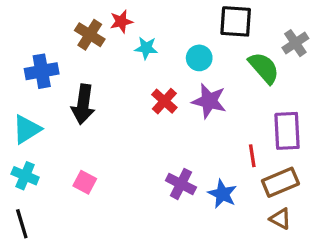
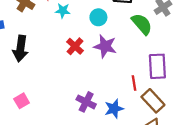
pink square: (85, 182) -> (22, 101), turned 32
brown rectangle: (280, 182) -> (153, 101), turned 70
blue star: (222, 194) -> (114, 109), turned 30

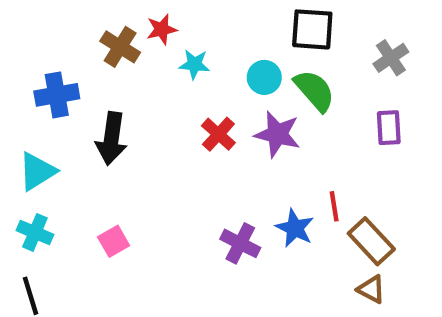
green semicircle: (142, 24) -> (314, 91), moved
purple rectangle: (157, 66) -> (389, 128), moved, size x0.7
blue star: (114, 109) -> (295, 228), moved, turned -30

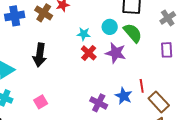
cyan star: (194, 64) -> (84, 34), moved
blue cross: (57, 95) -> (15, 16), moved

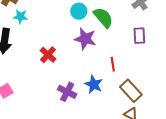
cyan star: (84, 34) -> (20, 16), moved
red cross: (89, 53) -> (48, 55), moved
red line: (142, 86) -> (113, 64), moved

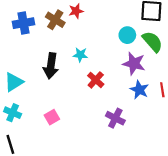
cyan star: (20, 16) -> (80, 55), moved
blue star: (94, 84) -> (139, 90), moved

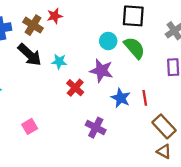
purple star: (134, 64) -> (101, 71), moved
black arrow: (51, 66) -> (30, 55), moved, turned -55

